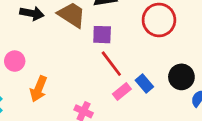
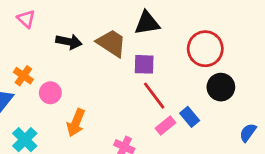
black circle: (181, 77) -> (221, 87), moved

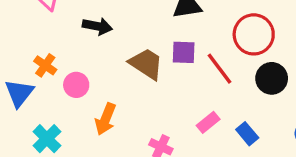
brown trapezoid: (111, 43) -> (146, 64), moved
red line: (154, 96) -> (220, 69), moved
blue rectangle: (190, 117) -> (247, 134), moved

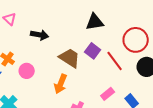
purple square: (184, 52) -> (93, 51), turned 35
orange arrow: (106, 119) -> (61, 84), moved

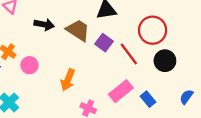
brown trapezoid: (70, 58) -> (78, 30), moved
pink rectangle: (108, 94) -> (121, 91), size x1.5

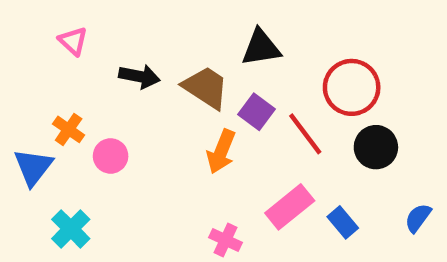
orange arrow: (68, 80) -> (221, 152), moved

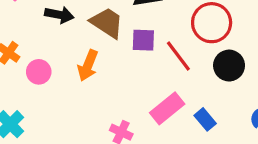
purple square: (257, 112) -> (143, 40), turned -35
orange arrow: (221, 152) -> (88, 66), moved

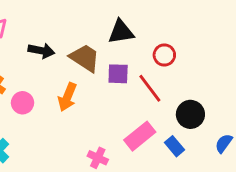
red circle: (212, 23) -> (164, 55), moved, size x0.6
black circle: (229, 66) -> (190, 114), moved

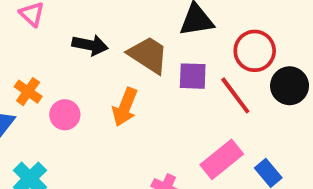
red circle: (164, 55) -> (255, 51), size x1.4
black circle: (190, 114) -> (290, 86), moved

